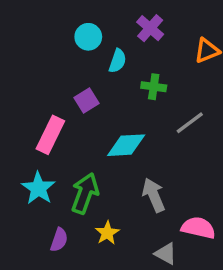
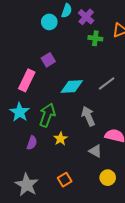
cyan semicircle: (118, 61) -> (67, 11), moved
green cross: (154, 87) -> (95, 38), moved
gray line: (190, 123) -> (107, 83), moved

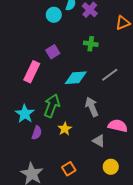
green cross: (95, 38) -> (91, 44), moved
cyan star: (20, 112) -> (25, 114), moved

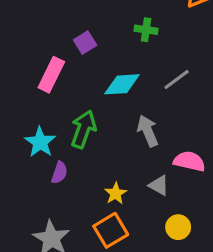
yellow star: (65, 129) -> (116, 193), moved
orange square: (69, 169) -> (111, 230), size x1.5

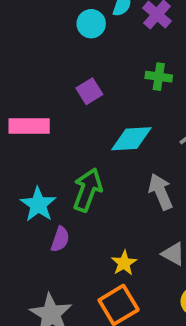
pink rectangle: (51, 75) -> (29, 126), moved, turned 64

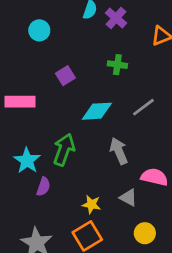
cyan circle: (91, 24) -> (39, 30), moved
yellow star: (124, 263) -> (91, 204), turned -30

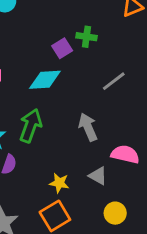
purple square: (65, 76) -> (62, 48), moved
cyan diamond: (97, 111) -> (45, 80), moved

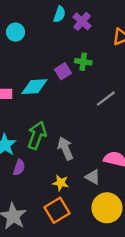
cyan diamond: (45, 80) -> (34, 87), moved
gray arrow: (88, 127) -> (65, 148), moved
yellow circle: (115, 213) -> (107, 208), size x1.6

